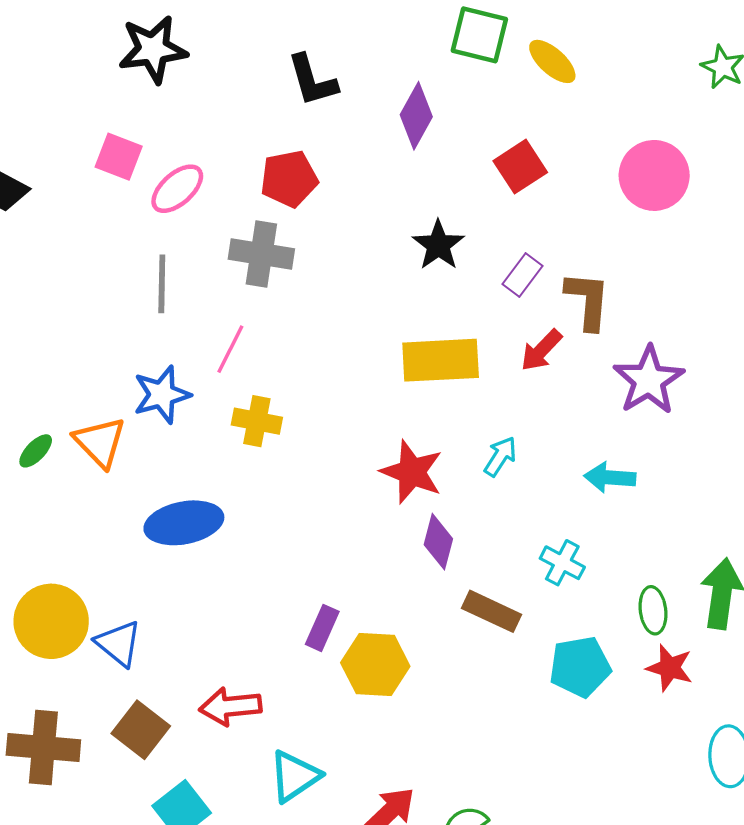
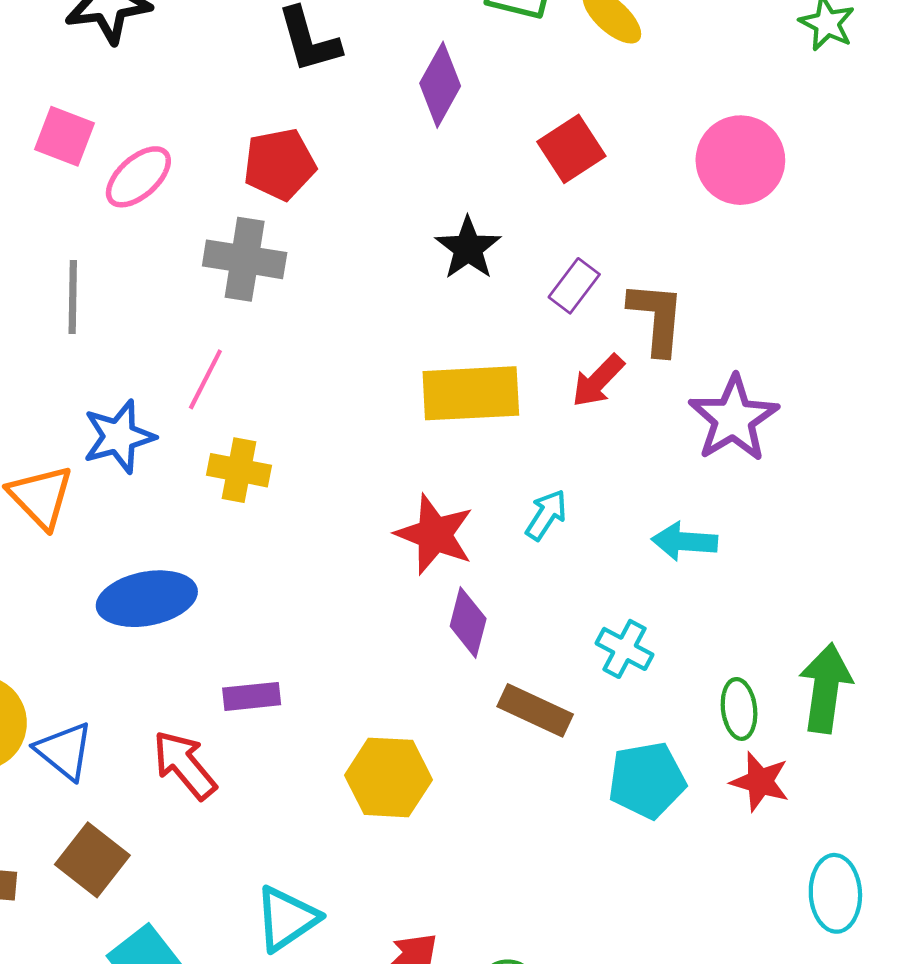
gray line: (162, 284) -> (73, 297), moved
purple rectangle: (322, 628) -> (252, 696), moved, turned 60
red arrow: (230, 707) -> (185, 765), moved, turned 56

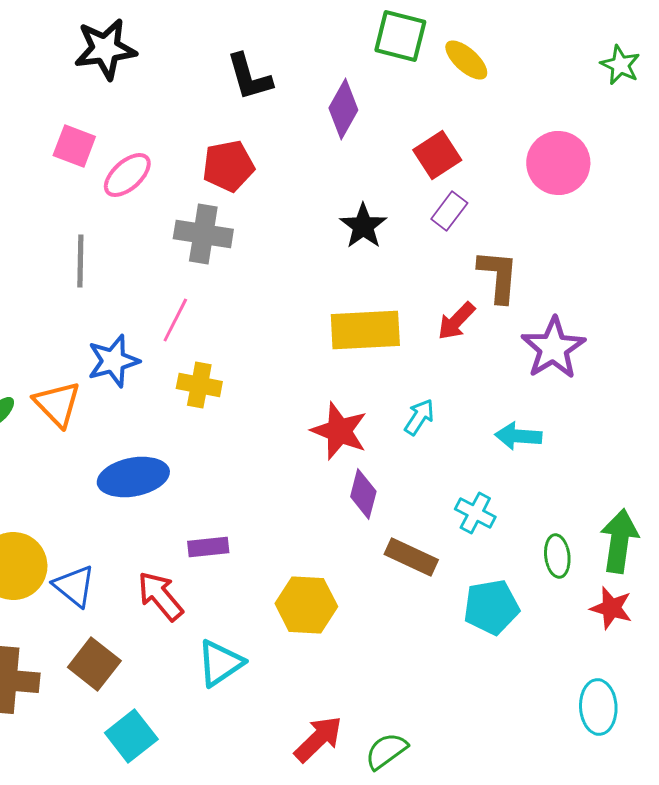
purple rectangle: (574, 286) -> (449, 211), moved
red star: (760, 782) -> (611, 608), moved
cyan ellipse: (835, 893) -> (598, 707), moved
cyan triangle: (286, 918) -> (220, 663), moved

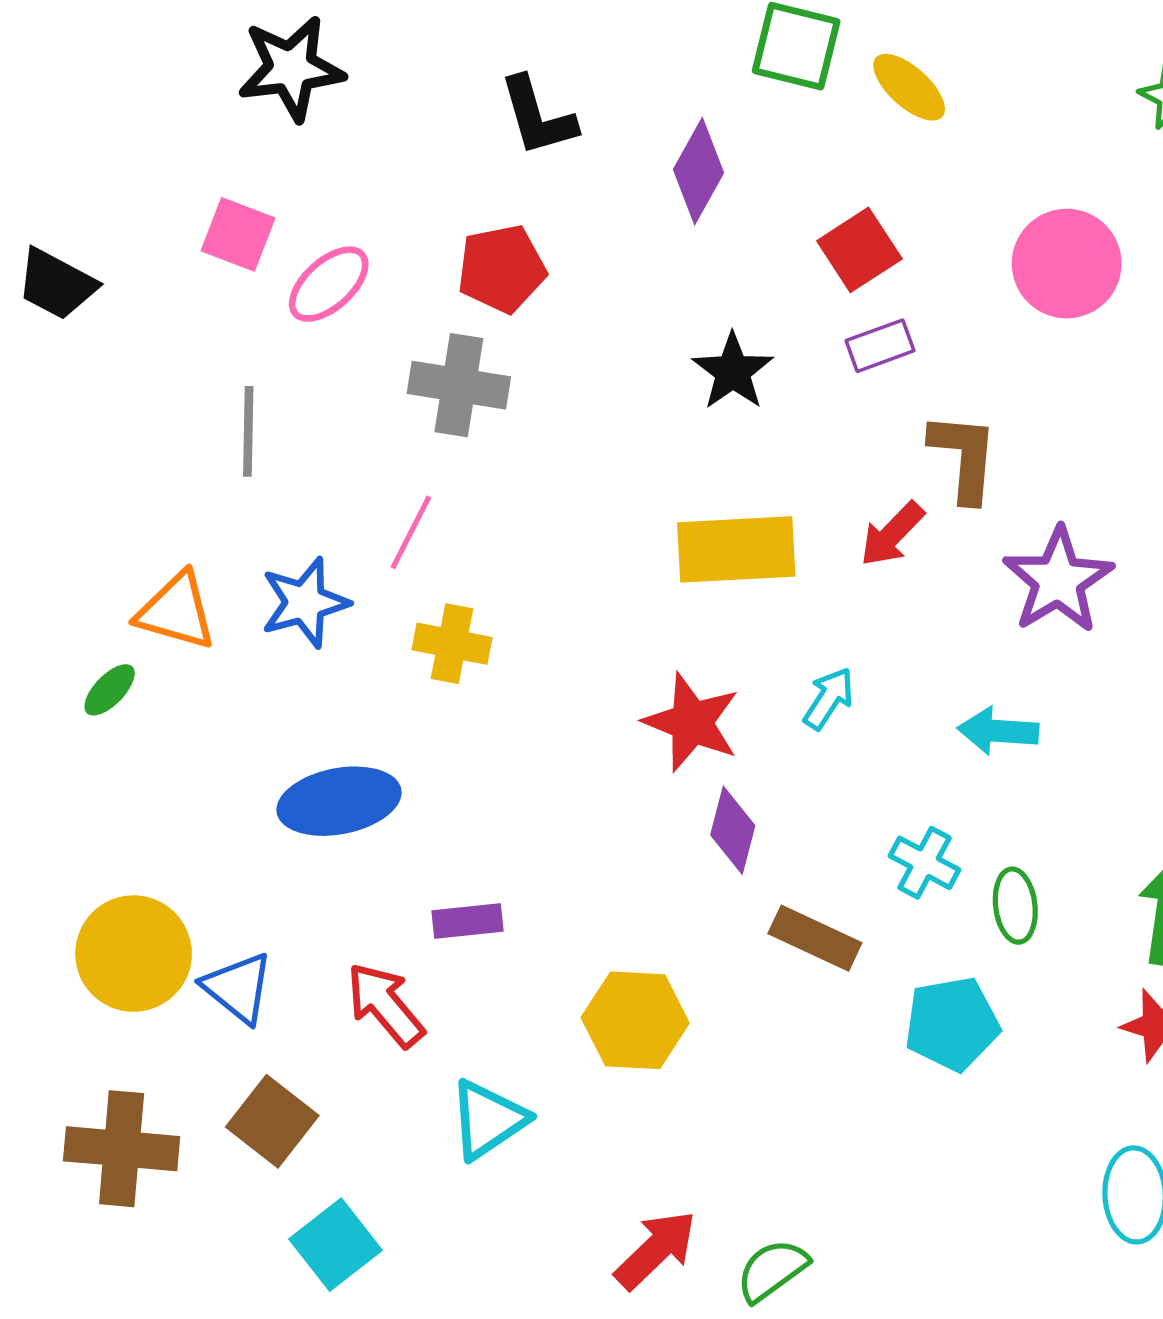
purple rectangle: (449, 211) -> (880, 346), turned 33
orange triangle: (57, 404) -> (176, 611), moved, turned -30
green ellipse: (557, 556) -> (1015, 906), moved

